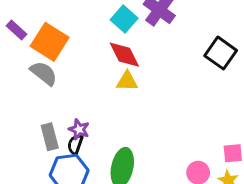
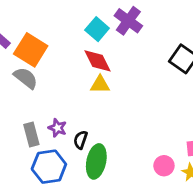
black semicircle: (75, 144) -> (81, 140), moved

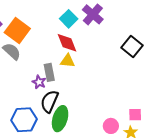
purple star: (57, 128) -> (39, 82), moved
gray rectangle: (31, 135) -> (49, 72), moved
black semicircle: (81, 140) -> (49, 101), size x1.6

